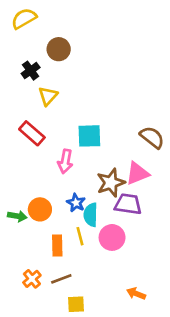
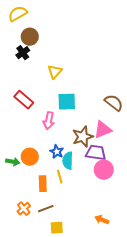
brown circle: (59, 49) -> (30, 37), moved
yellow triangle: (48, 96) -> (55, 72), moved
pink circle: (112, 237) -> (104, 170), moved

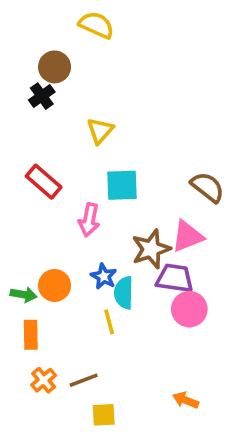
yellow semicircle: (18, 14) -> (96, 25), moved, turned 54
orange rectangle: (43, 184) -> (31, 335), moved

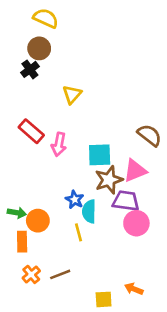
yellow semicircle: (96, 25) -> (46, 18), moved
cyan square: (122, 185) -> (100, 155), moved
pink arrow: (89, 220) -> (59, 144), moved
orange circle: (55, 285) -> (38, 221), moved
yellow square: (104, 415) -> (104, 299), moved

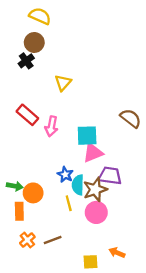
pink triangle: (135, 171) -> (93, 153), moved
brown star: (109, 180) -> (95, 189), moved
pink circle: (136, 223) -> (96, 212), moved

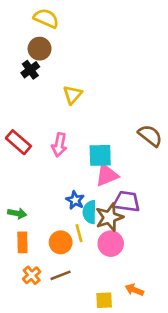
red rectangle: (27, 115) -> (18, 142), moved
orange circle: (33, 193) -> (61, 242), moved

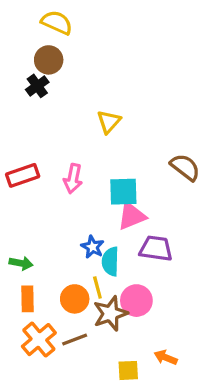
yellow triangle: (72, 95) -> (109, 122), moved
red rectangle: (18, 142) -> (23, 175), turned -60
brown star: (109, 217) -> (110, 314), moved
orange cross: (32, 275) -> (39, 340), size x1.5

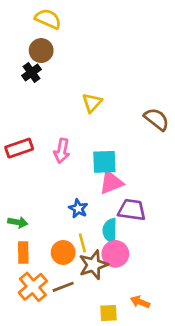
brown semicircle: (185, 167) -> (157, 119), moved
cyan semicircle: (110, 262) -> (110, 231), moved

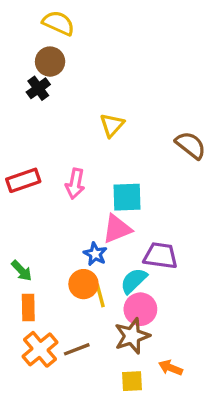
pink triangle: (111, 182) -> (117, 229), moved
green arrow: (18, 222) -> (22, 271), turned 36
cyan semicircle: (110, 231) -> (134, 281), turned 45
orange circle: (63, 252) -> (83, 284), moved
brown star: (93, 265) -> (132, 336), moved

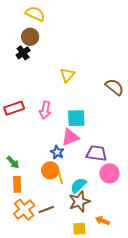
cyan semicircle: (134, 281) -> (78, 185), moved
pink circle: (140, 309) -> (109, 173), moved

